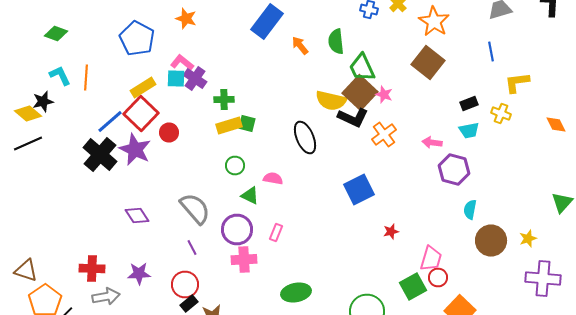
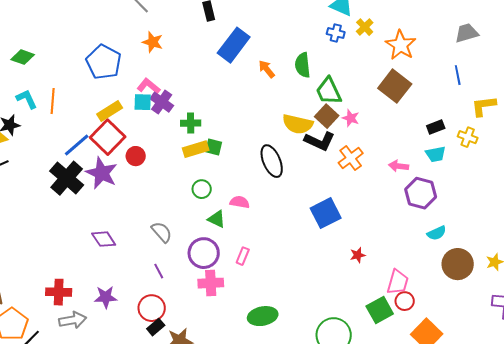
brown square: (360, 92) -> (327, 116), size x0.7
gray semicircle: (195, 208) -> (162, 232), size x0.7
cyan semicircle: (470, 210) -> (437, 233), turned -126

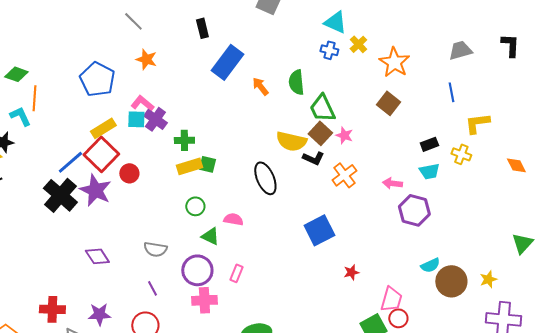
brown square: (395, 86) -> (388, 103), size x0.7
orange line: (53, 101) -> (34, 98), moved
black L-shape: (320, 141) -> (313, 158), size x0.7
gray semicircle: (162, 232) -> (155, 249), turned 140
cyan semicircle: (437, 233) -> (430, 265), moved

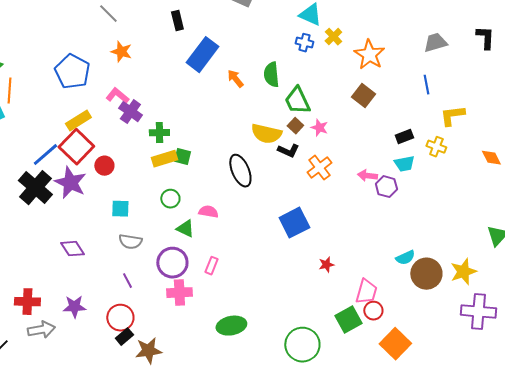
cyan square: (136, 119) -> (120, 209), moved
brown square: (320, 133) -> (295, 126), size x0.7
purple hexagon: (414, 210) -> (386, 187), moved, size x0.7
yellow star: (488, 279) -> (463, 272), size x1.5

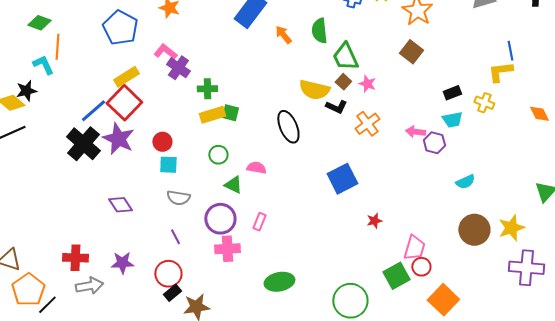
blue line: (426, 85) -> (510, 51), moved
red circle: (104, 166) -> (162, 142), moved
cyan semicircle: (405, 258) -> (465, 182), moved

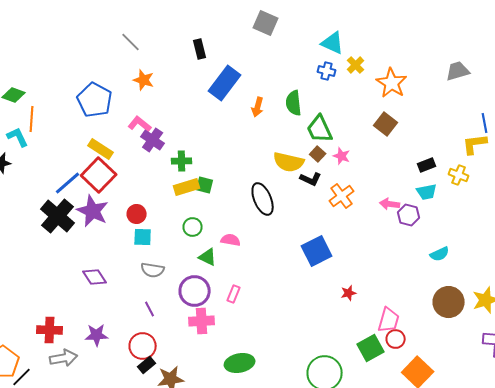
orange arrow: (283, 35) -> (258, 107), turned -126
yellow rectangle: (126, 77) -> (101, 149), turned 65
green ellipse: (279, 282) -> (240, 363), moved

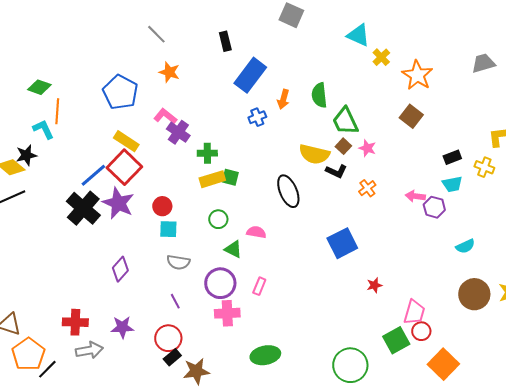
blue cross: (327, 71) -> (257, 117), moved, turned -36
orange cross: (342, 196) -> (367, 188), size x0.7
purple diamond: (95, 277) -> (120, 269), turned 75

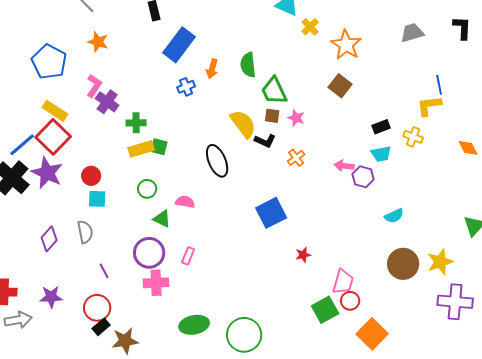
pink L-shape: (165, 116) -> (94, 86), turned 85
brown square: (343, 146) -> (272, 116), turned -35
yellow semicircle: (314, 154) -> (243, 124), turned -140
gray semicircle: (178, 262) -> (85, 232), moved, turned -110
green circle: (350, 365) -> (244, 335), moved

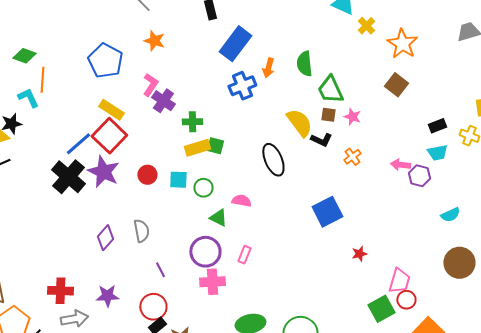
blue cross: (186, 87) -> (242, 86), size x1.5
cyan square: (97, 199) -> (178, 180), moved

